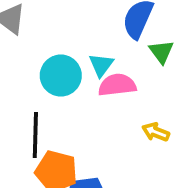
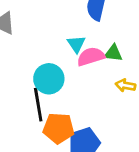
green triangle: (161, 52) -> (113, 53), moved, turned -36
cyan circle: (61, 76) -> (49, 79), moved

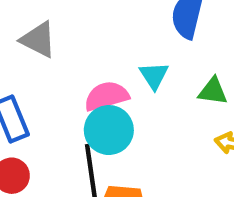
pink semicircle: (91, 57) -> (106, 96), moved

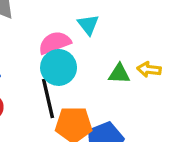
green triangle: (213, 91) -> (119, 74), moved

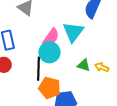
cyan triangle: (88, 25) -> (73, 32), size x1.6
pink semicircle: (55, 43) -> (51, 37), turned 132

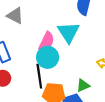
green triangle: (84, 65) -> (83, 85), moved, turned -32

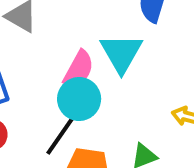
black line: (39, 76) -> (61, 134), turned 40

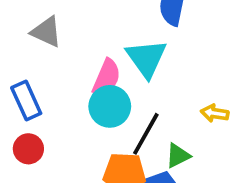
black line: (61, 134) -> (146, 134), moved

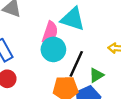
cyan triangle: (146, 58) -> (73, 19), turned -32

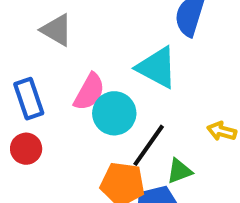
pink semicircle: (50, 32) -> (89, 92), moved

